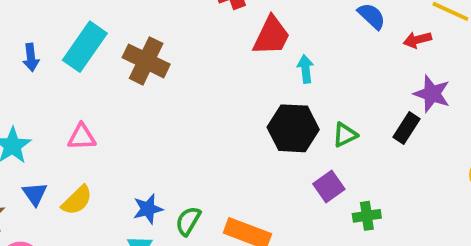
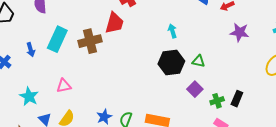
red trapezoid: (271, 36) -> (114, 23), moved
brown cross: (146, 61) -> (90, 41), turned -30
black rectangle: (406, 128) -> (237, 99), moved
green triangle: (345, 135) -> (199, 61), turned 48

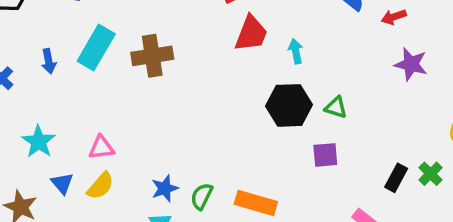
red trapezoid: (114, 23) -> (251, 34), moved
pink triangle: (64, 86) -> (101, 148), moved
purple square: (195, 89) -> (325, 155), turned 35
green cross: (217, 101) -> (431, 174), moved, turned -32

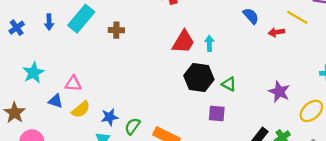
red trapezoid: (251, 34) -> (183, 42), moved
brown cross: (152, 56) -> (116, 30), size x0.6
purple star: (411, 64) -> (279, 92), moved
blue triangle: (62, 183) -> (55, 101), moved, turned -42
yellow semicircle: (100, 186) -> (81, 109), moved

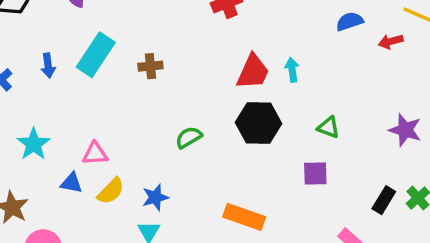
blue semicircle: (251, 16) -> (350, 21), turned -60
black hexagon: (199, 78) -> (258, 123), moved
green semicircle: (132, 126) -> (189, 137), moved, turned 30

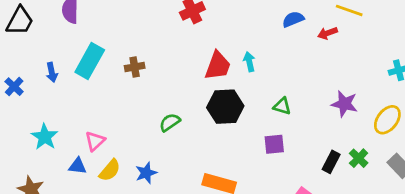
pink triangle: (95, 154) -> (95, 141), turned -35

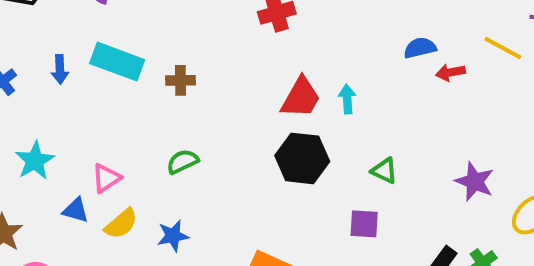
red arrow: (327, 33) -> (450, 72), moved
cyan rectangle: (90, 61) -> (117, 62), turned 72
green semicircle: (170, 122) -> (183, 162), moved

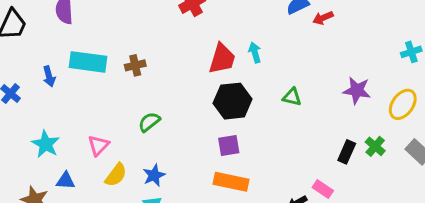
blue triangle: (76, 210) -> (66, 181), moved
purple square: (364, 224) -> (229, 146), moved

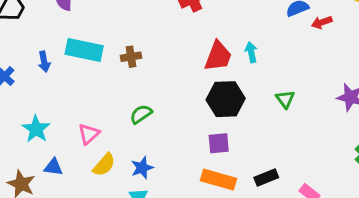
green triangle: (292, 97) -> (285, 99), turned 36
black rectangle: (347, 152) -> (266, 178), moved, turned 40

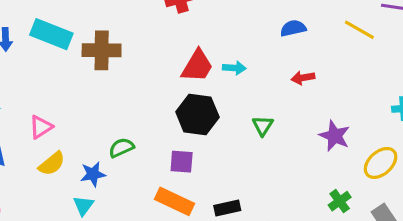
red arrow: (322, 22) -> (303, 78), moved
cyan arrow: (251, 52) -> (234, 68), turned 96
brown cross: (131, 57) -> (102, 50), size x1.6
green semicircle: (141, 114) -> (121, 148), moved

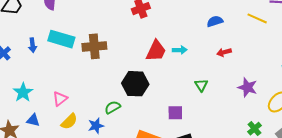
black hexagon: (197, 115) -> (135, 84), moved
purple square: (182, 162) -> (175, 113), moved

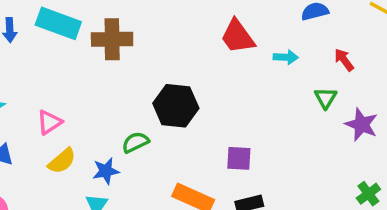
cyan arrow: (180, 50) -> (286, 57), moved
red trapezoid: (156, 51) -> (238, 36), moved, turned 115
red arrow: (224, 52) -> (344, 60), moved, turned 64
green triangle: (201, 85) -> (326, 98), moved

